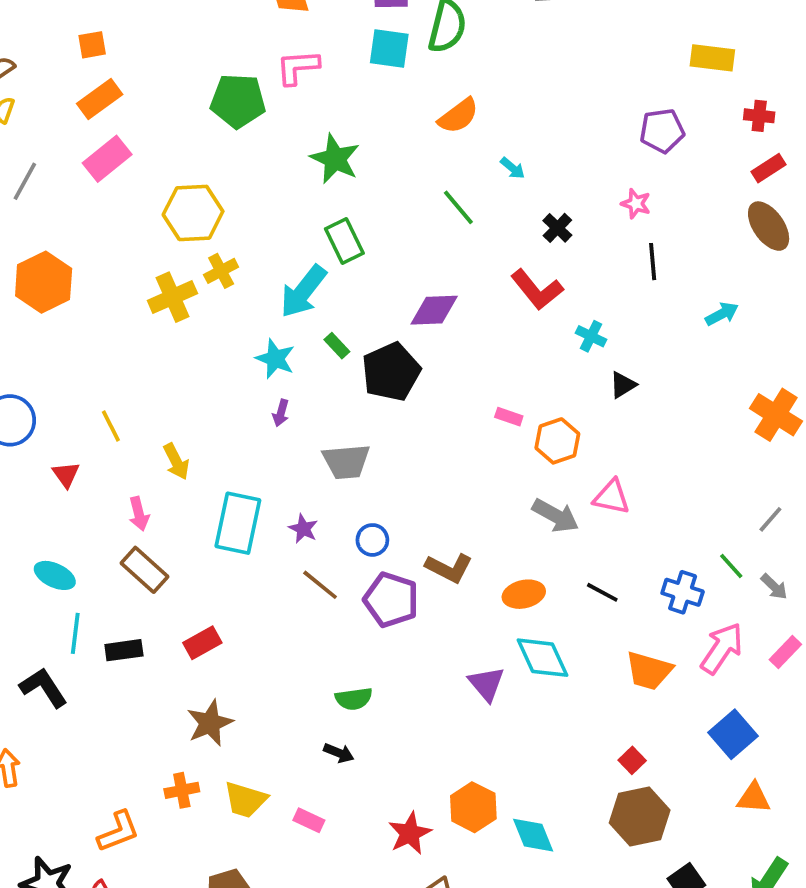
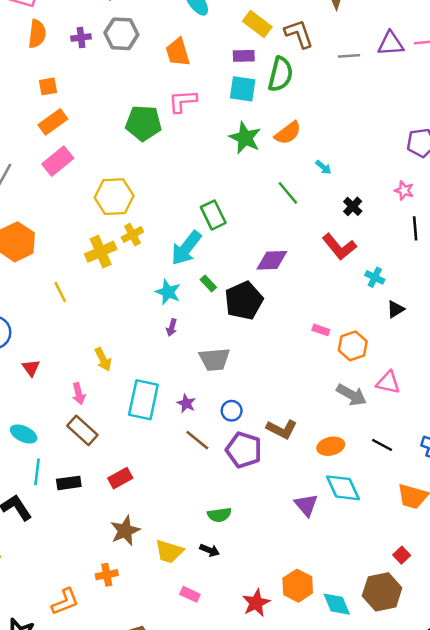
green star: (335, 159) -> (245, 138), moved
yellow line: (111, 426) -> (60, 292), moved
yellow trapezoid: (245, 800) -> (169, 551), moved
brown hexagon: (640, 816) -> (382, 592), moved

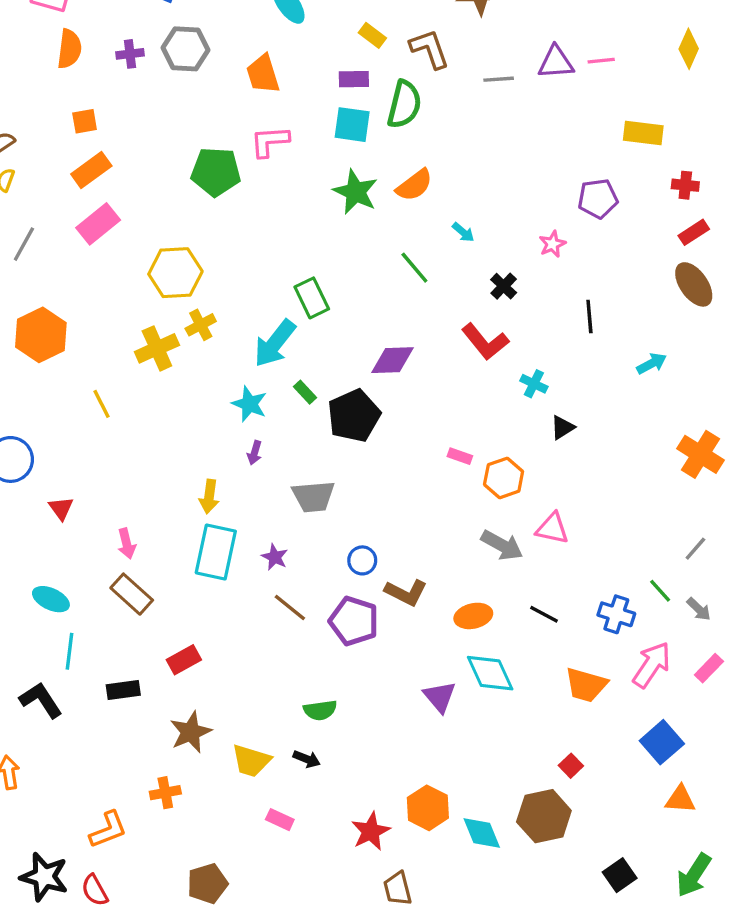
yellow rectangle: (257, 24) -> (372, 35), size x0.7
pink star: (404, 190) -> (552, 244), moved, turned 30
yellow arrow: (103, 359) -> (209, 496), moved, turned 35
blue circle: (232, 411) -> (362, 560), moved
black rectangle: (69, 483) -> (123, 690), moved

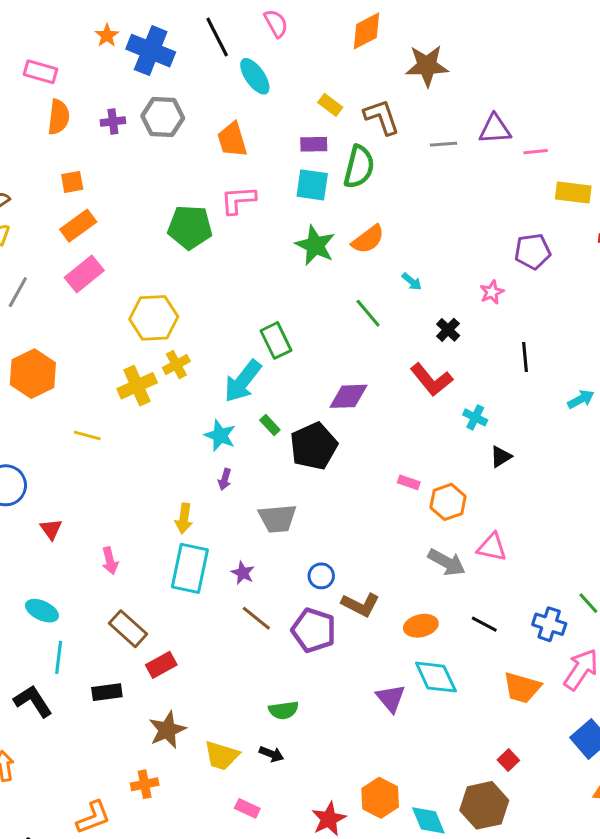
pink line: (601, 61) -> (536, 152), moved
yellow line: (101, 404) -> (87, 436), turned -48
brown rectangle: (132, 594) -> (128, 629), moved

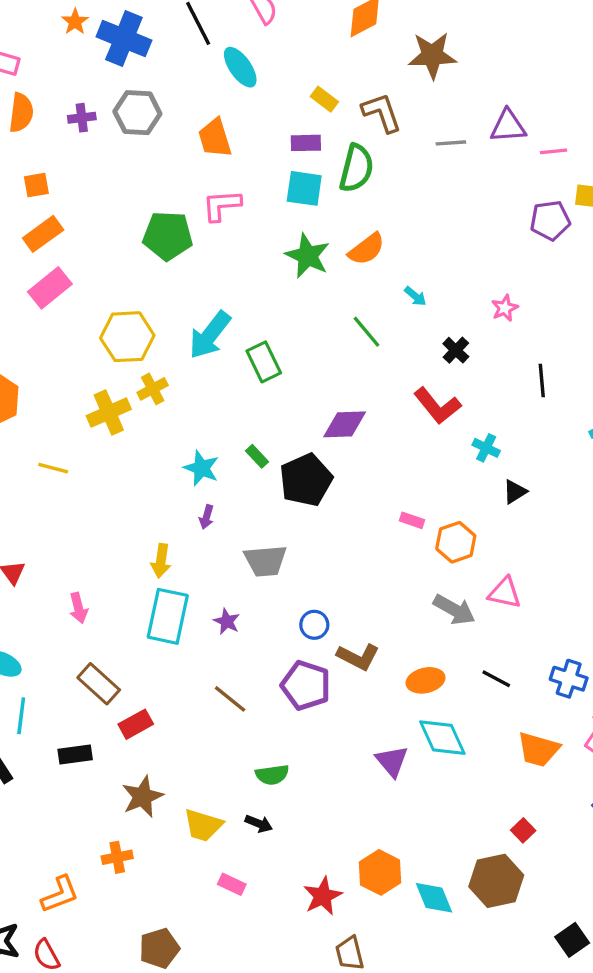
purple pentagon: (533, 251) -> (550, 220), moved
cyan arrow: (243, 381) -> (210, 335), moved
brown line: (256, 618) -> (230, 699), moved

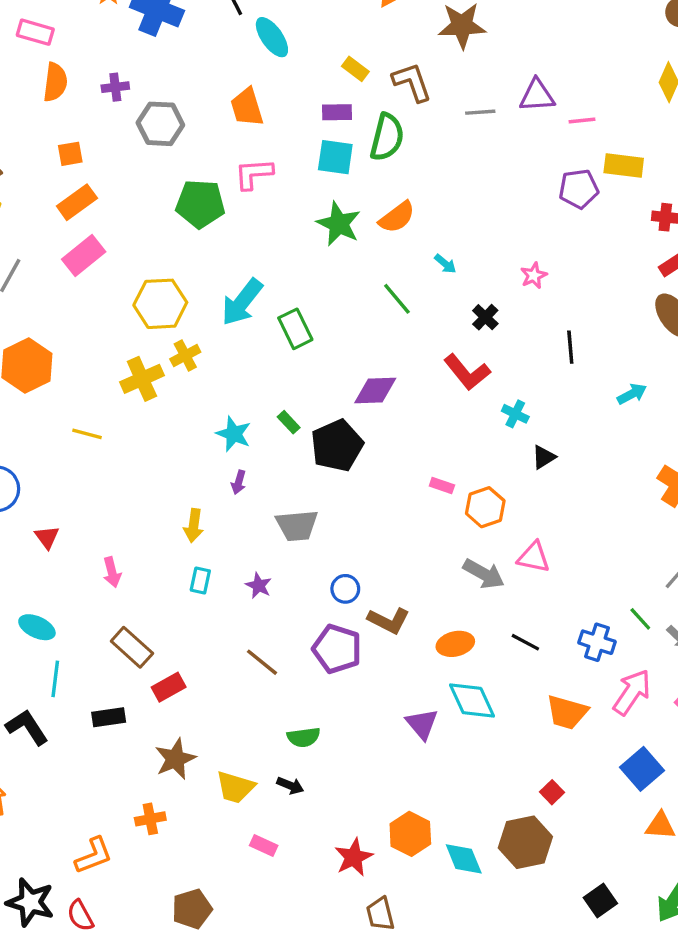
gray hexagon: (137, 113) -> (160, 124), moved
cyan rectangle: (168, 616) -> (200, 581), size x0.5

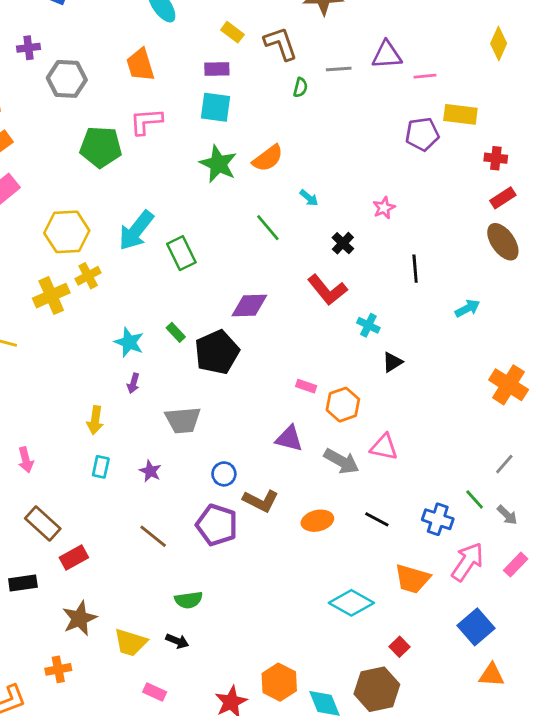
green semicircle: (387, 137) -> (300, 87), moved, size x0.5
cyan diamond: (472, 701) -> (351, 603), moved, turned -36
purple triangle: (422, 724) -> (289, 439), moved, turned -36

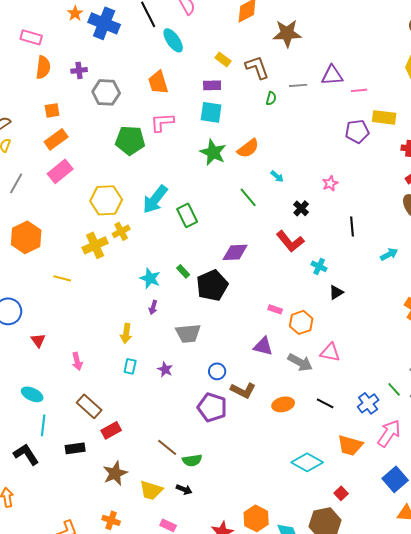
blue cross: (438, 519) -> (368, 403), turned 35
brown line: (153, 536) -> (167, 447), moved
orange cross: (58, 669) -> (111, 520), moved, turned 30

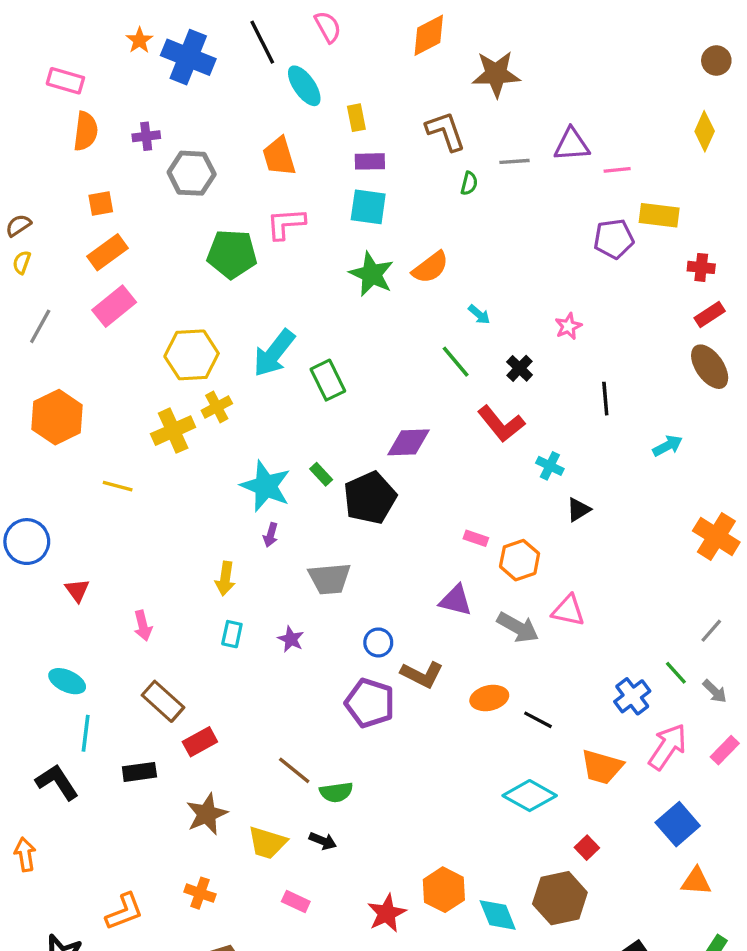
yellow rectangle: (223, 59) -> (356, 118), moved, turned 42
green line: (248, 197) -> (456, 362), moved
cyan star: (150, 278) -> (266, 486), size x1.4
black line: (325, 403) -> (538, 720), moved

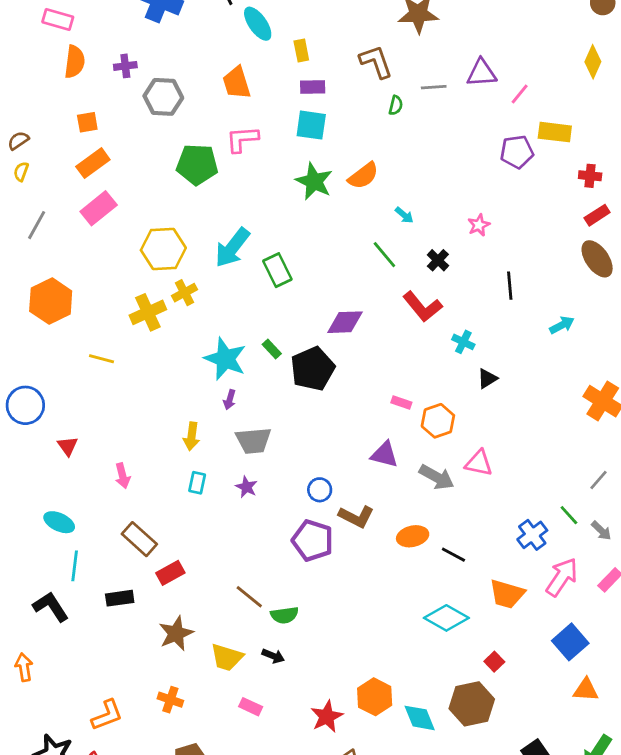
pink line: (617, 170) -> (520, 94), turned -45
gray trapezoid: (330, 579) -> (253, 441), moved

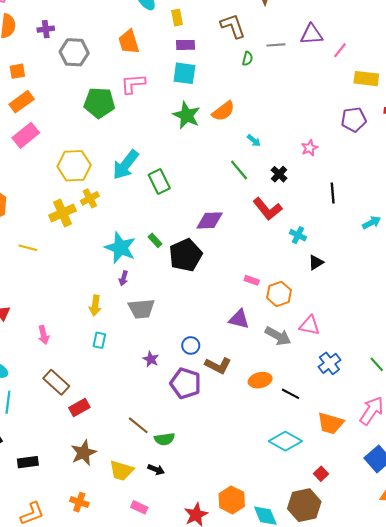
purple pentagon: (517, 152) -> (354, 120), moved
purple star: (246, 487) -> (151, 359), moved
blue cross: (532, 535) -> (329, 363), moved
black rectangle: (120, 598) -> (28, 462), moved

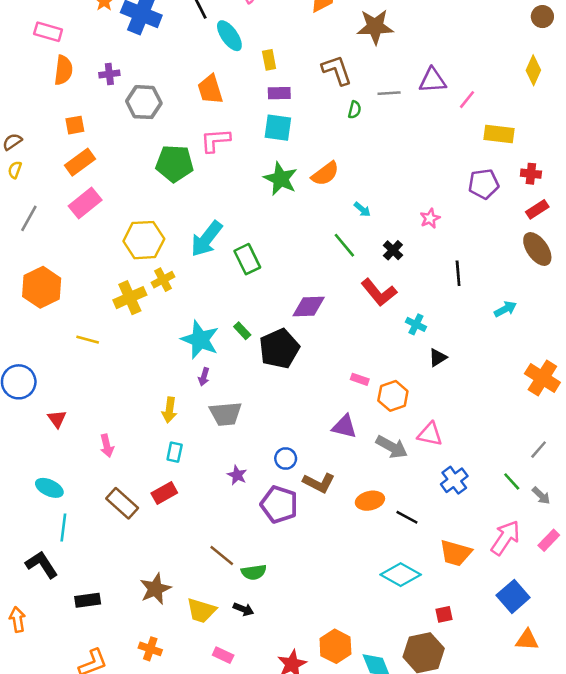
red rectangle: (79, 407) -> (164, 493), moved
red square: (321, 474) -> (444, 614), turned 32

